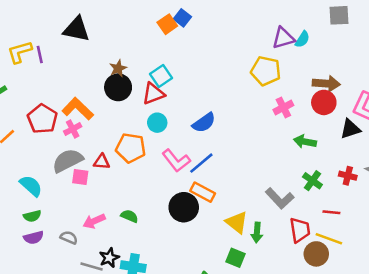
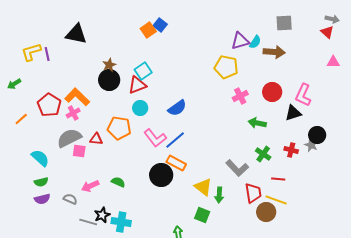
brown arrow: (326, 84) -> (274, 52), moved

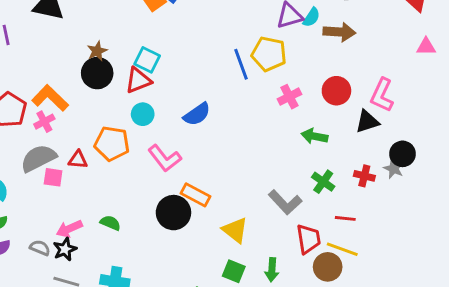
cyan square: (143, 71) -> (147, 60), turned -30
blue line: (175, 140) -> (241, 64), moved, turned -70
green arrow: (219, 195) -> (272, 270), moved
black star: (102, 215) -> (65, 249), moved

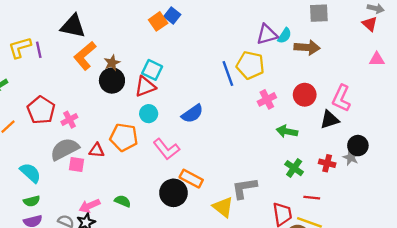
orange L-shape: (50, 98) -> (85, 56), moved, turned -84
gray L-shape: (285, 202) -> (244, 188), moved, turned 124

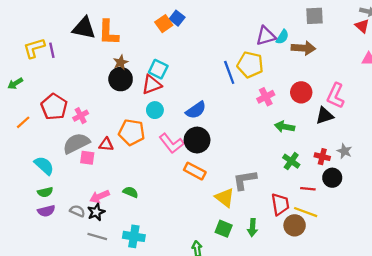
orange L-shape: (85, 56) -> (108, 33), moved, turned -48
black circle: (358, 146) -> (332, 178), moved
black circle: (173, 193) -> (197, 140), moved

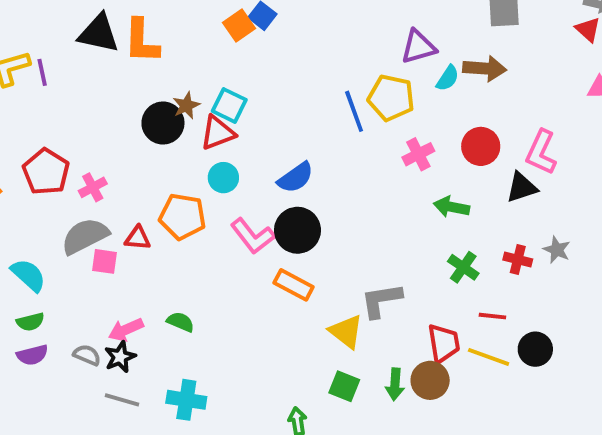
cyan semicircle: (282, 37) -> (448, 78), moved
brown star: (121, 62) -> (186, 105), moved
black circle: (332, 178) -> (535, 349), moved
brown circle: (295, 225) -> (430, 380), moved

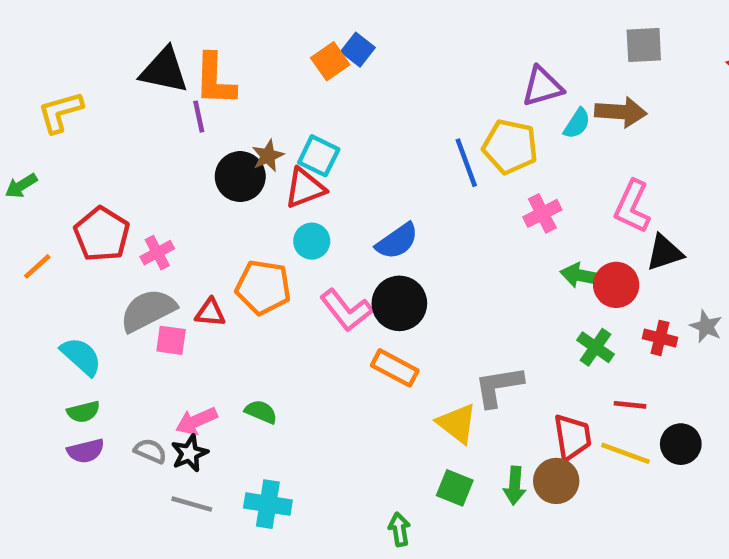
purple line: (42, 72) -> (199, 117), moved
red circle: (481, 146) -> (616, 285), moved
pink L-shape: (541, 152) -> (632, 207), moved

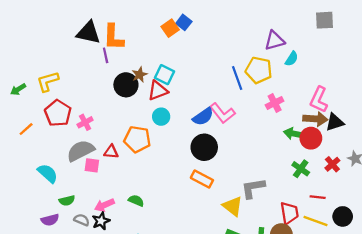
yellow L-shape: (60, 112) -> (48, 81), moved
brown arrow: (621, 112) -> (315, 119), moved
pink L-shape: (346, 310) -> (222, 113), moved
red cross: (660, 338) -> (332, 164), turned 35
green semicircle: (83, 412) -> (67, 201), moved

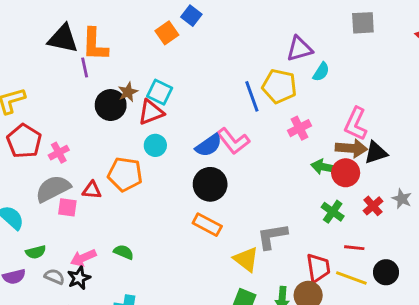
blue square: (184, 22) -> (191, 16), moved

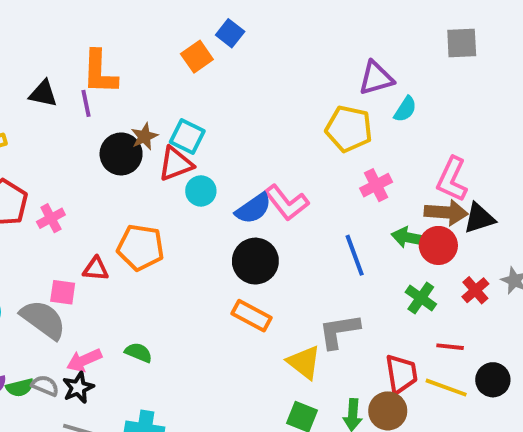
black triangle: (63, 39) -> (43, 94), moved, size x0.7
blue line: (252, 96) -> (355, 255), moved
cyan circle: (155, 145) -> (201, 191), moved
gray semicircle: (53, 189) -> (43, 319), moved, turned 63
green semicircle: (36, 252) -> (20, 388), moved

